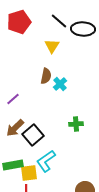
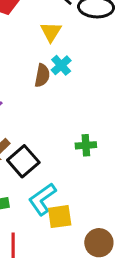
cyan cross: (60, 84) -> (61, 65), moved
yellow square: (29, 173) -> (60, 217), moved

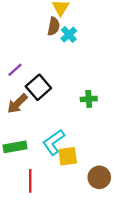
brown semicircle: (42, 75) -> (54, 26), moved
black square: (23, 161) -> (38, 87), moved

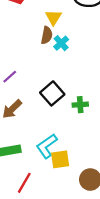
black square: (38, 87) -> (52, 93), moved
red line: (30, 181) -> (24, 183), turned 30

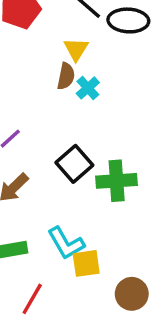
green cross: (80, 105) -> (117, 181), size x1.6
cyan L-shape: (47, 146) -> (66, 243), turned -85

